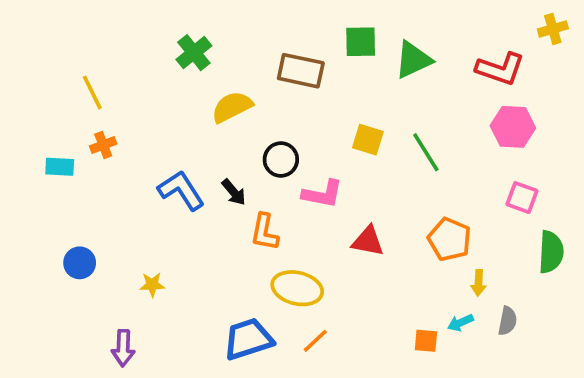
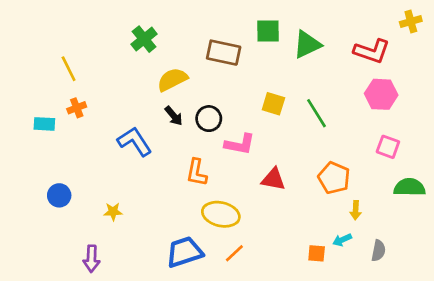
black arrow: (234, 192) -> (174, 116), moved
green semicircle: (551, 252) -> (410, 187), turned -92
gray semicircle: (507, 321) -> (379, 251), moved

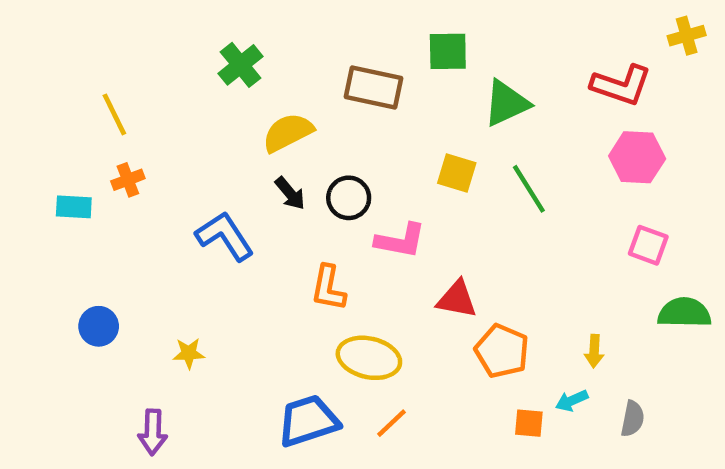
green triangle: (307, 44) -> (506, 103), moved
orange pentagon: (334, 178) -> (502, 351), moved

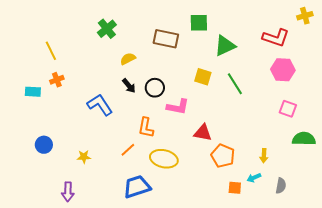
yellow semicircle: (288, 133) -> (128, 59), size x0.7
orange line: (391, 423) -> (128, 150), moved

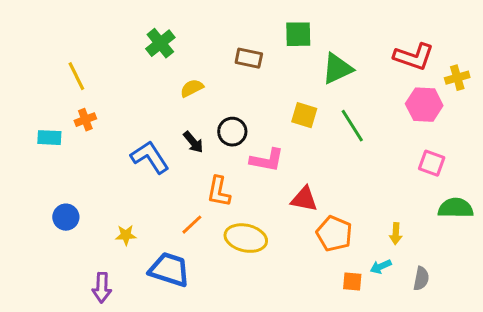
yellow cross: (305, 16) -> (457, 78), moved
brown rectangle: (166, 39) -> (249, 58), size x0.7
black arrow: (129, 86) -> (193, 142), moved
blue trapezoid: (137, 187) -> (169, 270), moved, turned 36

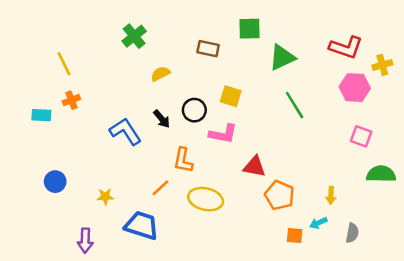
yellow square: (304, 115) -> (231, 96), moved

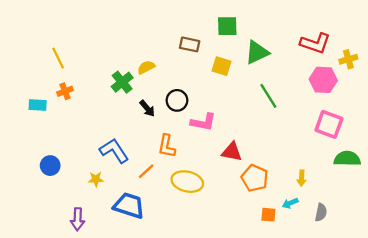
green cross: (134, 36) -> (122, 82), moved
yellow square: (231, 96) -> (222, 66), moved
blue L-shape: (125, 131) -> (114, 151), moved
pink square: (361, 136) -> (329, 124), size x1.4

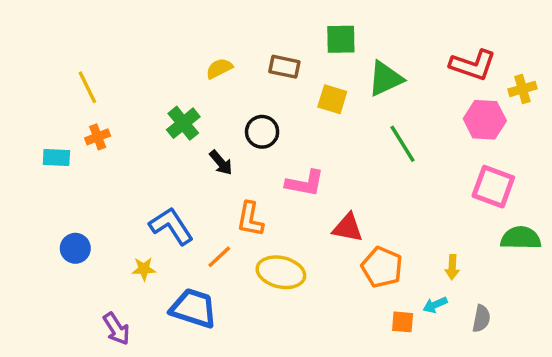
yellow semicircle: (146, 67) -> (219, 68), moved
black circle: (177, 100) -> (262, 132), moved
purple arrow: (78, 219) -> (116, 329), turned -35

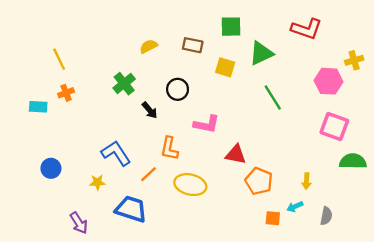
red L-shape: (473, 65) -> (306, 29), moved

